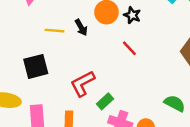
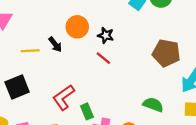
black star: (132, 15) -> (106, 35), moved
green rectangle: (105, 101) -> (87, 111), turned -63

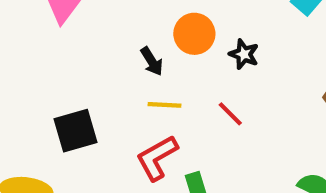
yellow line: (30, 51) -> (165, 105), moved
red line: (103, 58) -> (230, 114), moved

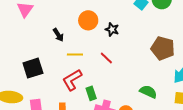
black arrow: (152, 61) -> (58, 35), moved

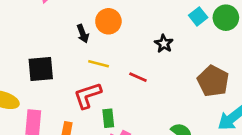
orange circle: (88, 20) -> (108, 21), moved
black star: (112, 29) -> (164, 44), moved
red line: (106, 58) -> (138, 77), turned -32

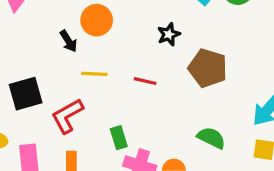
black star: (164, 44) -> (169, 34), turned 30
brown pentagon: (213, 81) -> (208, 68), moved
red L-shape: (88, 95) -> (67, 116), moved

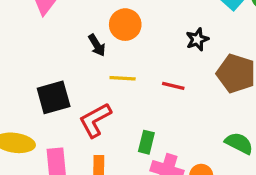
green rectangle: (119, 138) -> (146, 142), turned 30

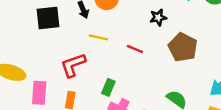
black square: (54, 97) -> (48, 18), moved

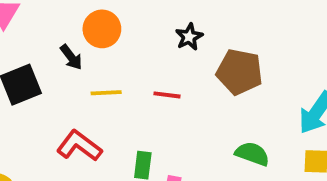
red L-shape: (73, 65) -> (79, 146), turned 72

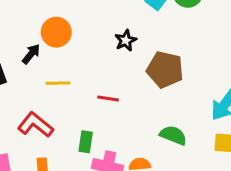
black arrow: (71, 57) -> (31, 54), turned -105
red line: (167, 95) -> (108, 99), moved

